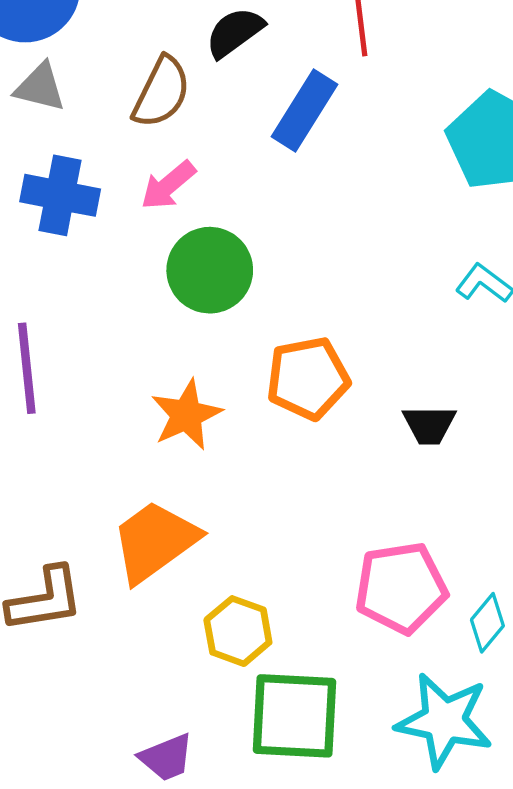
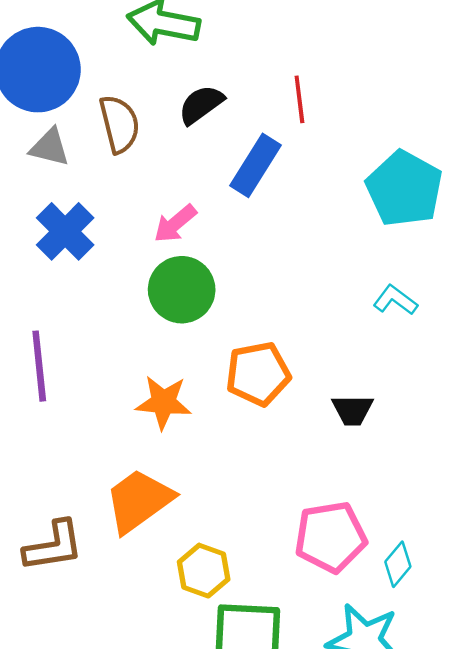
brown semicircle: (161, 92) -> (119, 124), moved, turned -40
pink arrow: (168, 185) -> (175, 224), moved
blue cross: (60, 195) -> (65, 231), turned 34
orange star: (186, 415) -> (163, 402), turned 30

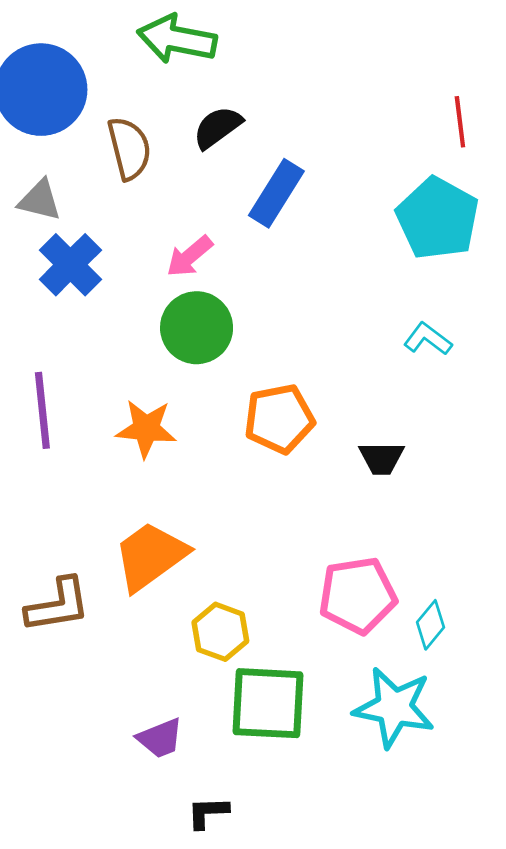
red line: (299, 99) -> (460, 122), moved
gray triangle: (50, 147) -> (40, 200), moved
orange star: (163, 402) -> (146, 429), moved

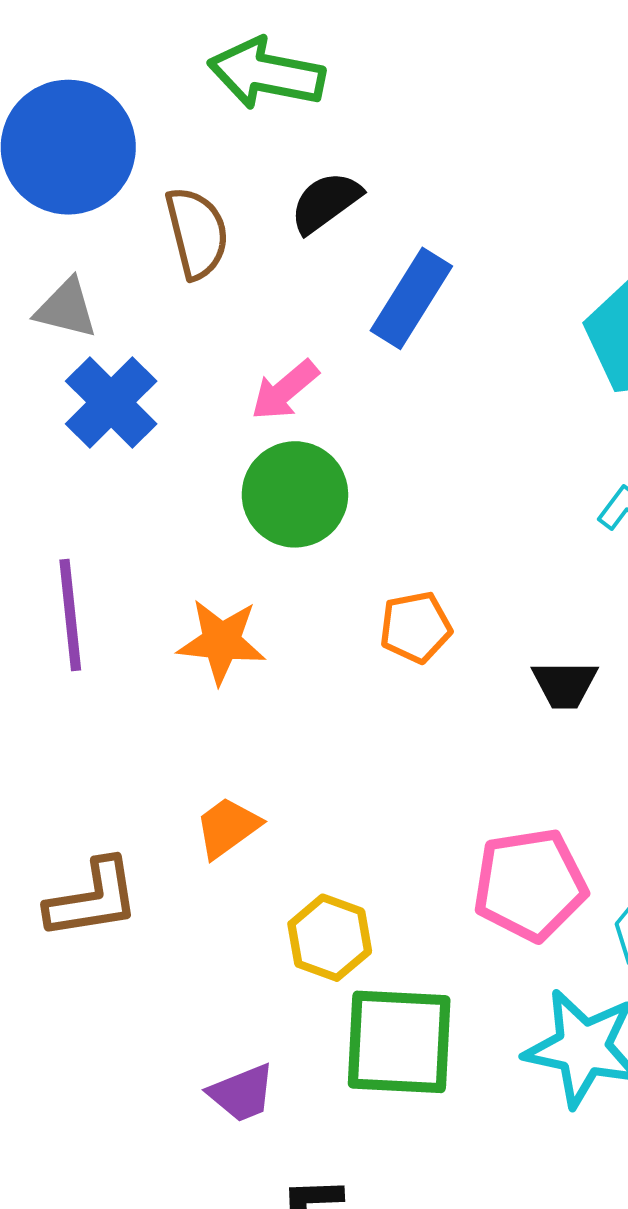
orange pentagon: (279, 419) -> (416, 627), size x0.7
orange trapezoid: (150, 556) -> (228, 827), size x0.6

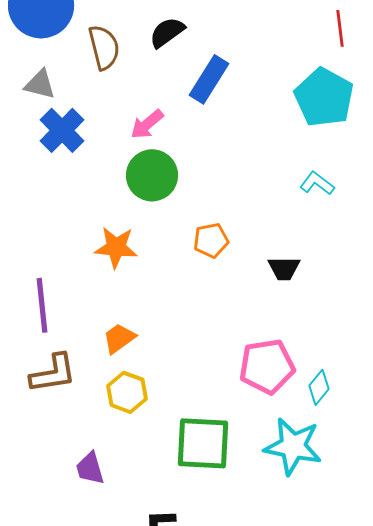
purple line: (70, 615) -> (42, 305), moved
yellow hexagon: (330, 938) -> (127, 392), moved
purple trapezoid: (242, 1093) -> (90, 468), moved, turned 96

